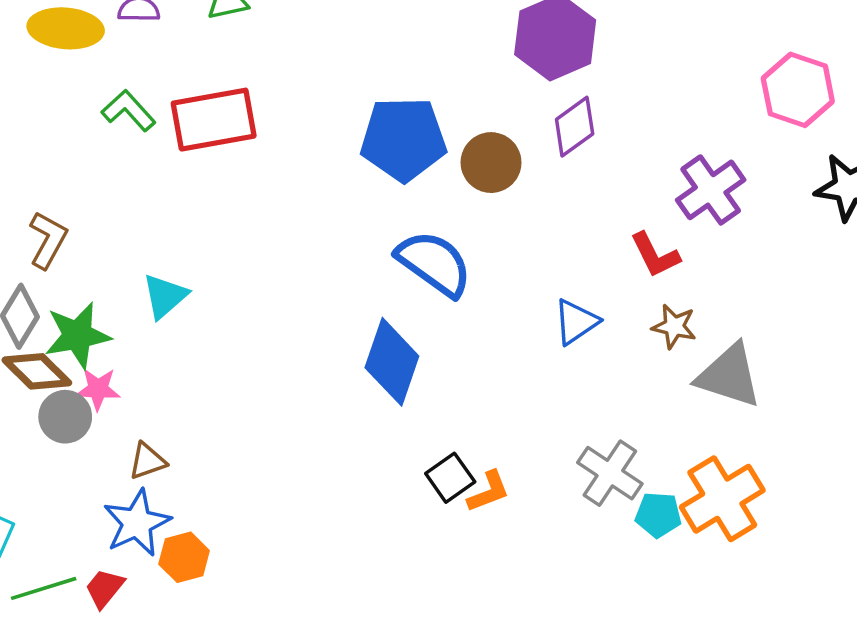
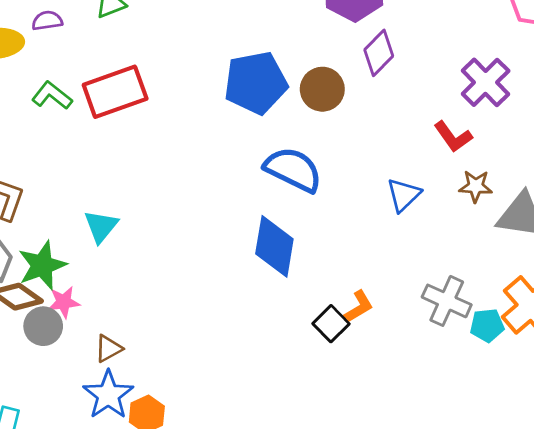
orange L-shape: (488, 492) -> (359, 307), moved

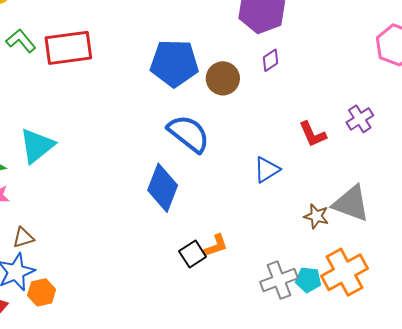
purple diamond: (379, 53) -> (270, 60), size x0.7
purple cross: (486, 82) -> (360, 119), moved, size x0.7
brown star: (476, 186) -> (316, 216), moved
cyan triangle: (101, 226) -> (37, 146), size x1.4
gray cross: (447, 301) -> (279, 280), moved, turned 33

